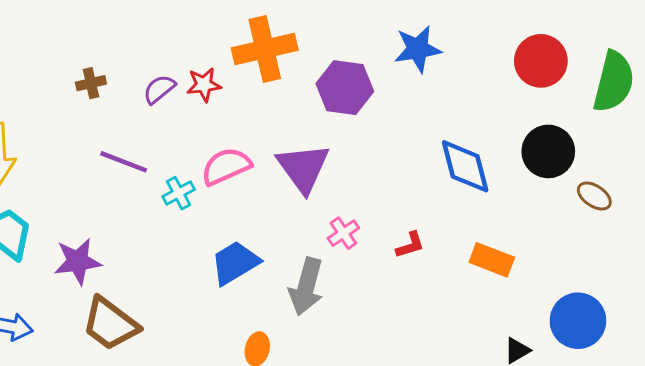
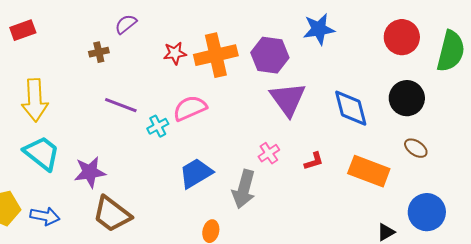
orange cross: (265, 49) -> (216, 55), moved
purple semicircle: (159, 89) -> (126, 24), moved
purple triangle: (303, 168) -> (288, 99), moved
brown ellipse: (594, 196) -> (416, 148), moved
orange rectangle: (492, 260) -> (369, 171), size x1.4

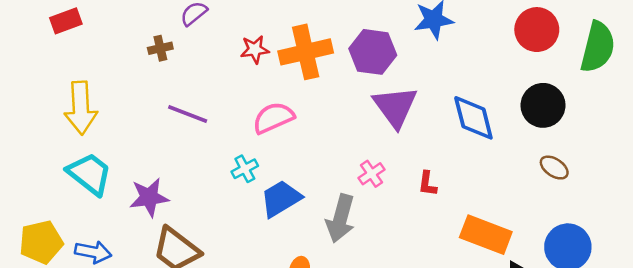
cyan cross: (158, 126) -> (245, 169), moved
red L-shape: (314, 161) -> (427, 184), turned 115
orange rectangle: (369, 171) -> (486, 235), moved

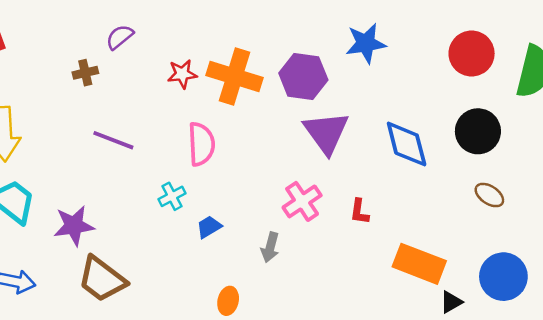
orange cross: (306, 52) -> (234, 76), turned 30
pink semicircle: (273, 118) -> (201, 144), turned 111
pink cross: (372, 174) -> (302, 201), size x1.4
blue trapezoid: (281, 199) -> (209, 227), size x0.6
gray arrow: (340, 218) -> (270, 247), size x0.6

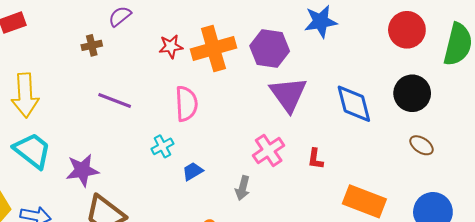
orange cross: (234, 76) -> (213, 49), turned -33

